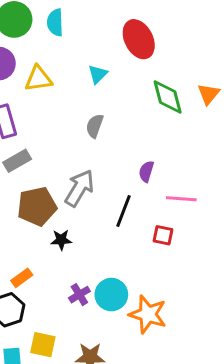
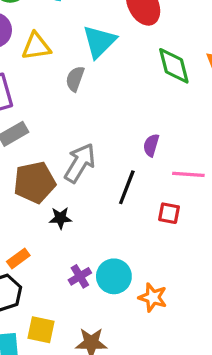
cyan triangle: (98, 74) -> (99, 41), size x1.6
gray semicircle: (95, 126) -> (75, 79), moved
orange star: (148, 314) -> (153, 297), size x0.7

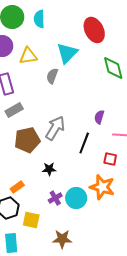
black star: (60, 218) -> (49, 169), moved
orange star: (153, 297) -> (102, 187), moved, size x1.4
yellow square: (41, 330) -> (31, 220), moved

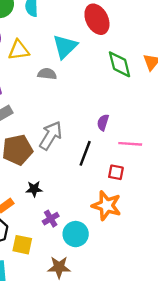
gray semicircle: (52, 76) -> (47, 74), turned 77
black star: (49, 169) -> (34, 189), moved
cyan circle: (76, 198) -> (76, 234), moved

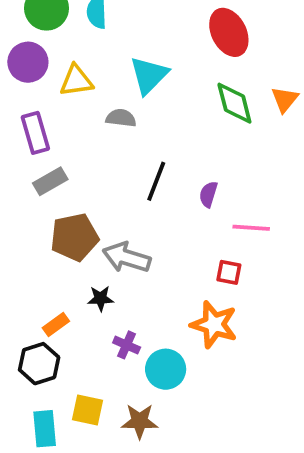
red ellipse: (97, 19) -> (229, 32), moved
gray arrow: (51, 136) -> (127, 258), moved, turned -104
black line: (85, 153) -> (156, 181), moved
purple cross: (51, 219) -> (127, 345), turned -35
yellow square: (22, 245) -> (87, 410), moved

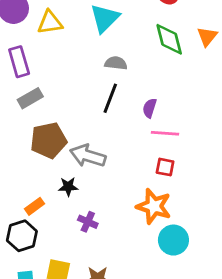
gray semicircle: (121, 118) -> (116, 63), moved
pink line: (251, 228) -> (165, 133), moved
cyan circle: (166, 369) -> (173, 240), moved

